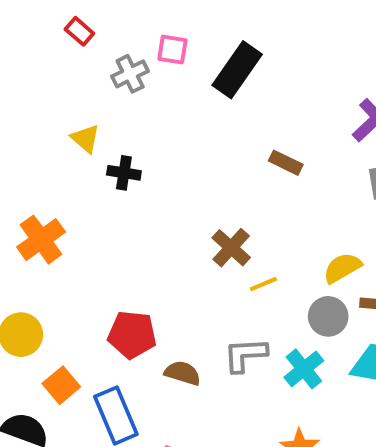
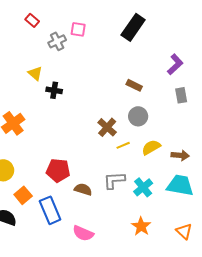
black rectangle: (237, 70) -> (133, 27), moved
yellow semicircle: (342, 268) -> (151, 147), moved
gray circle: (328, 316) -> (138, 116), moved

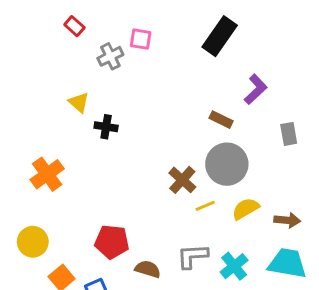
purple L-shape: (175, 64) -> (256, 89), moved
gray circle: (138, 116) -> (227, 164), size x1.5

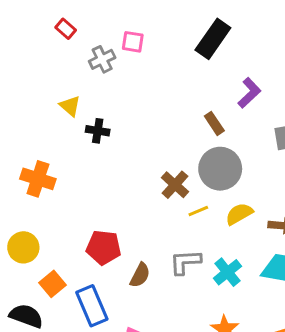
brown rectangle: (221, 120) -> (214, 123), turned 30
orange cross: (47, 174) -> (38, 179), turned -36
brown semicircle: (148, 269) -> (140, 275), turned 100

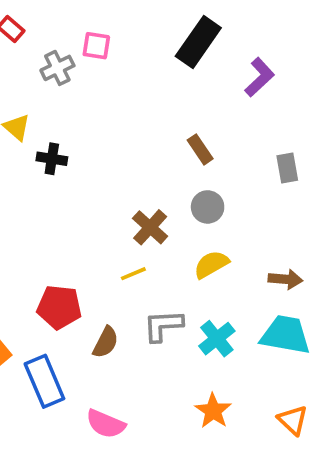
purple L-shape: (249, 93) -> (259, 77), moved
gray circle: (220, 169) -> (208, 207), size x0.6
yellow line: (198, 211) -> (133, 274), moved
yellow semicircle: (239, 214) -> (211, 264), moved

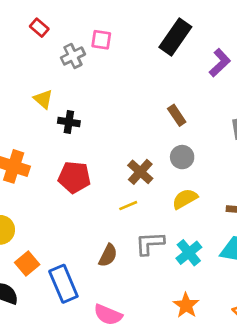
red pentagon: (59, 307) -> (74, 177), moved

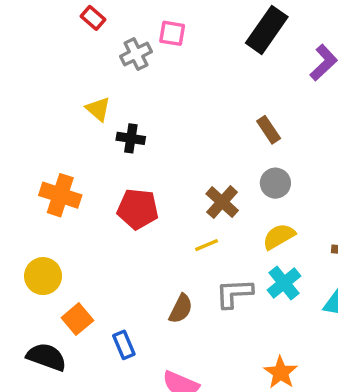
cyan cross: (189, 253) -> (284, 283), moved
blue rectangle: (63, 284) -> (124, 345), size x0.6

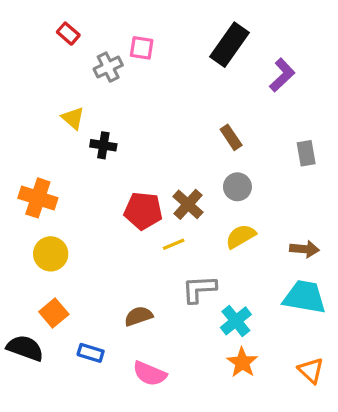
red pentagon: (138, 209) -> (143, 211), moved
yellow circle: (43, 276) -> (51, 254), moved
cyan cross: (284, 283) -> (236, 321), moved
brown semicircle: (181, 309) -> (138, 316), moved, turned -136
blue rectangle: (124, 345) -> (91, 353), moved, turned -50

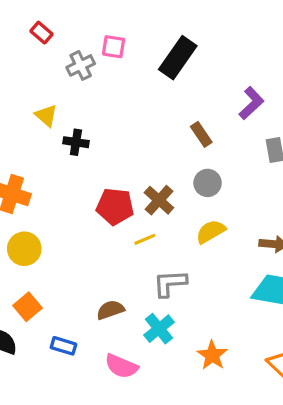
black rectangle: (229, 45) -> (178, 58), moved
purple L-shape: (282, 75) -> (251, 103), moved
cyan cross: (236, 321) -> (159, 329), moved

